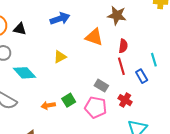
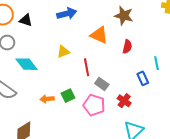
red line: (121, 66) -> (87, 67), moved

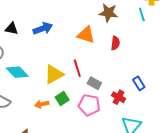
blue arrow: (67, 14) -> (43, 28), moved
yellow triangle: (63, 52) -> (54, 74), moved, size x1.5
cyan line: (157, 63) -> (142, 14), moved
blue rectangle: (143, 78) -> (139, 83), moved

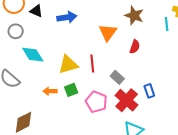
orange triangle: (86, 35) -> (108, 33), turned 36
gray rectangle: (94, 83) -> (117, 77), moved
red cross: (118, 97) -> (127, 100), size x1.6

